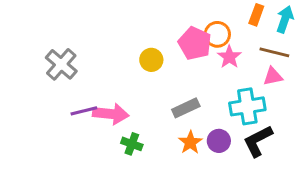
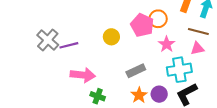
pink star: (229, 57) -> (167, 44), moved
purple line: (84, 111) -> (69, 45), moved

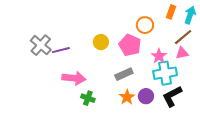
pink pentagon: (142, 25) -> (130, 45), moved
brown line: (198, 31) -> (183, 37), turned -54
pink star: (167, 44) -> (159, 56), moved

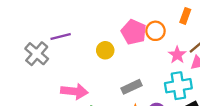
pink pentagon: (130, 45) -> (134, 32), moved
purple line: (61, 50) -> (61, 37), moved
pink star: (159, 56) -> (177, 55), moved

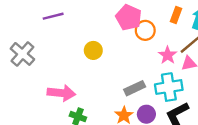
pink pentagon: (134, 32) -> (129, 17), moved
purple line: (61, 37) -> (53, 16), moved
gray rectangle: (131, 87) -> (135, 88), moved

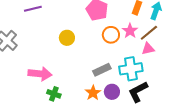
orange circle: (145, 30) -> (111, 35), moved
pink star: (168, 55) -> (130, 31), moved

